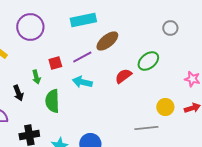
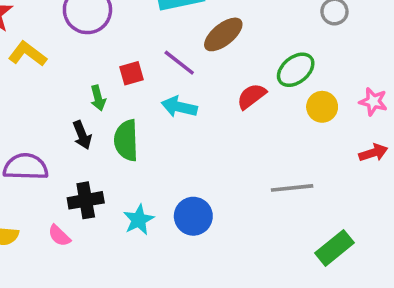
purple line: (82, 57) -> (179, 63), turned 66
black arrow: (18, 93) -> (82, 135), moved
yellow circle: (165, 107) -> (322, 107), moved

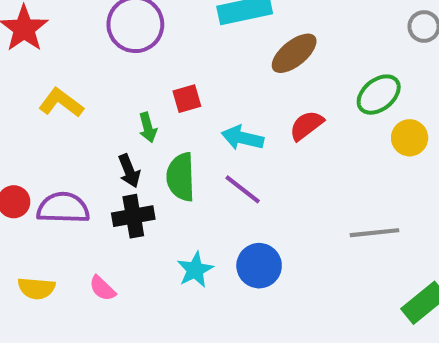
yellow L-shape: (27, 54) -> (61, 103), moved
purple line: (179, 63) -> (243, 189), moved
red semicircle: (252, 96) -> (306, 125), moved
black cross: (86, 200) -> (133, 216), moved

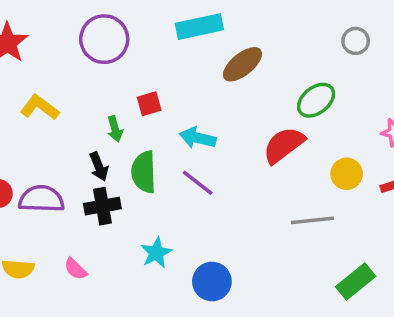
red semicircle: (306, 125) -> (284, 145), moved, size x1.4
yellow circle: (410, 138) -> (347, 174), moved
blue circle: (259, 266) -> (212, 282), moved

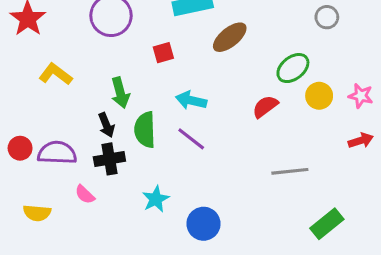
red square: (149, 104) -> (163, 53), moved
green arrow: (115, 129) -> (120, 93), size x1.4
red semicircle: (284, 145) -> (265, 107), size x0.7
yellow circle: (347, 174) -> (319, 96), moved
pink semicircle: (75, 269) -> (85, 194), moved

